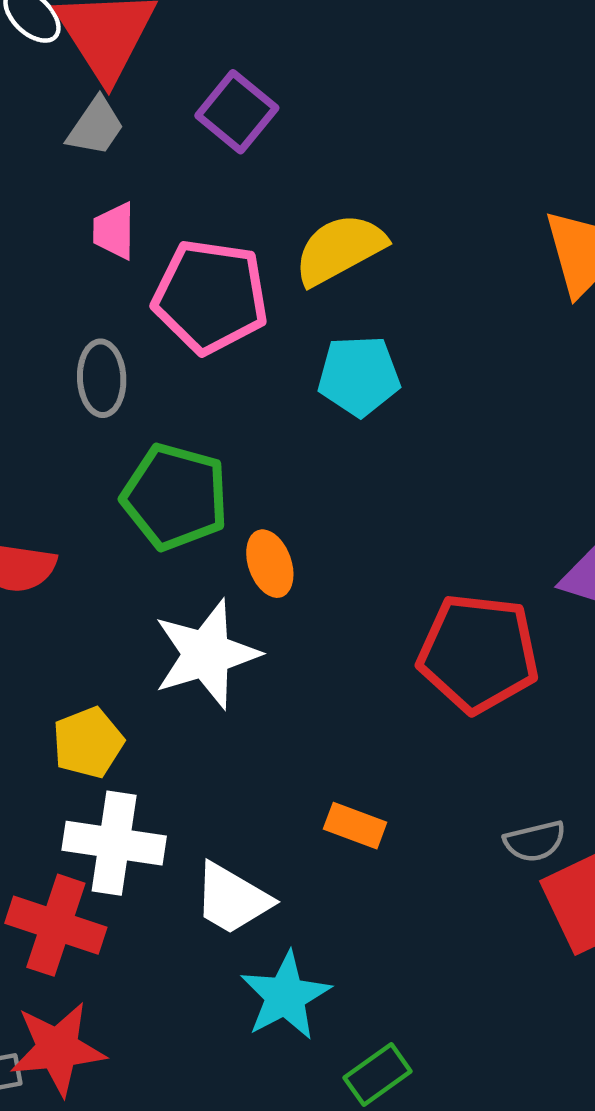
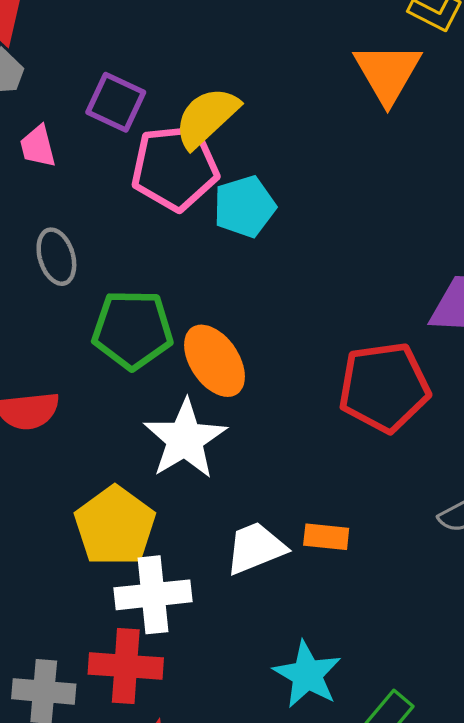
purple square: (237, 112) -> (116, 102), moved
pink pentagon: (210, 296) -> (175, 168), moved
orange ellipse: (270, 564) -> (215, 361), size x1.5
yellow pentagon: (88, 743) -> (115, 526), size x1.5
white trapezoid: (232, 899) -> (255, 548), moved, turned 142

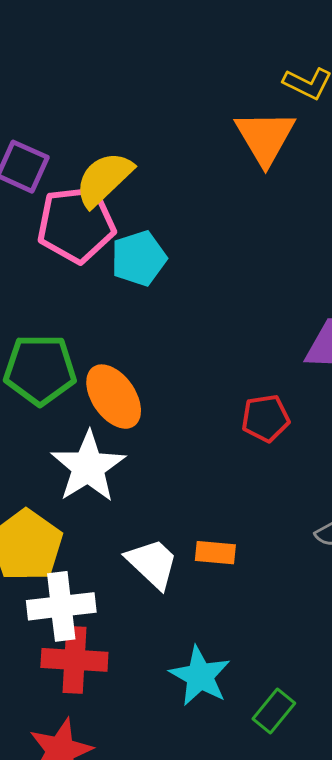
red pentagon: (384, 387) -> (265, 418), size x0.6
white trapezoid: (255, 548) -> (152, 563), turned 66
red cross: (126, 666) -> (74, 660), moved

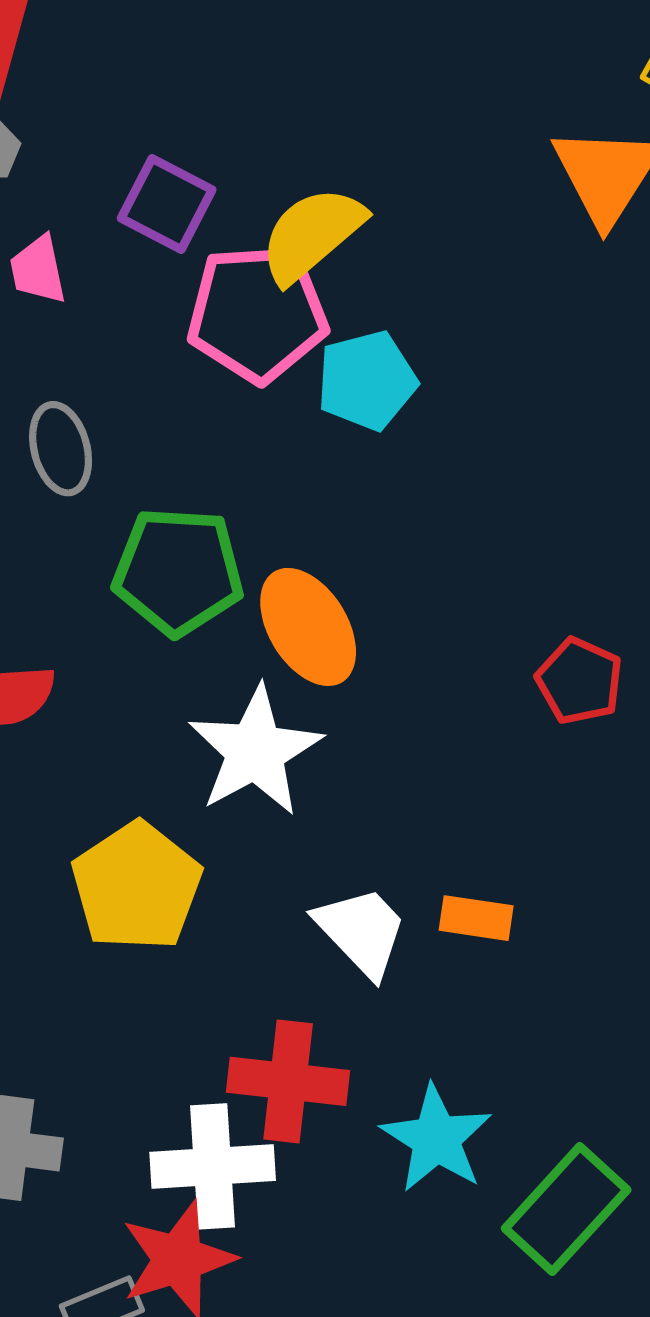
red pentagon: (265, 418) -> (579, 681), turned 30
white cross: (61, 606) -> (213, 1166), moved
red cross: (74, 660) -> (288, 1081), moved
green rectangle: (274, 711) -> (566, 1209), size x1.6

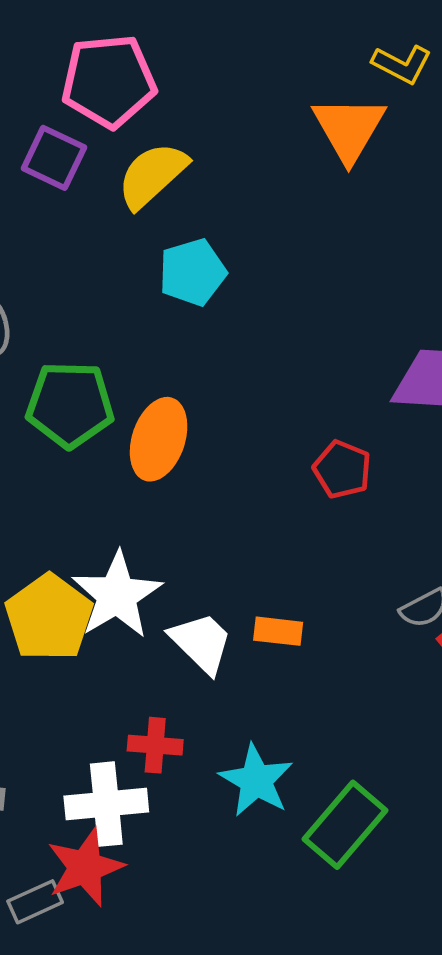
pink pentagon: (257, 313) -> (109, 81), moved
orange ellipse: (308, 627) -> (159, 439), turned 52
white star: (255, 751) -> (117, 595), moved
red cross: (288, 1081) -> (155, 745), size x0.7

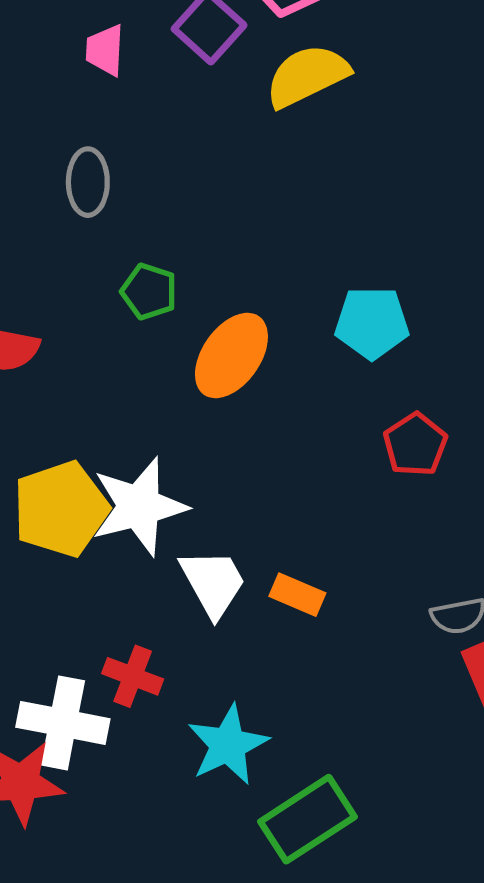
cyan pentagon: (192, 272) -> (372, 323), moved
green pentagon: (70, 405) -> (149, 292), size x0.6

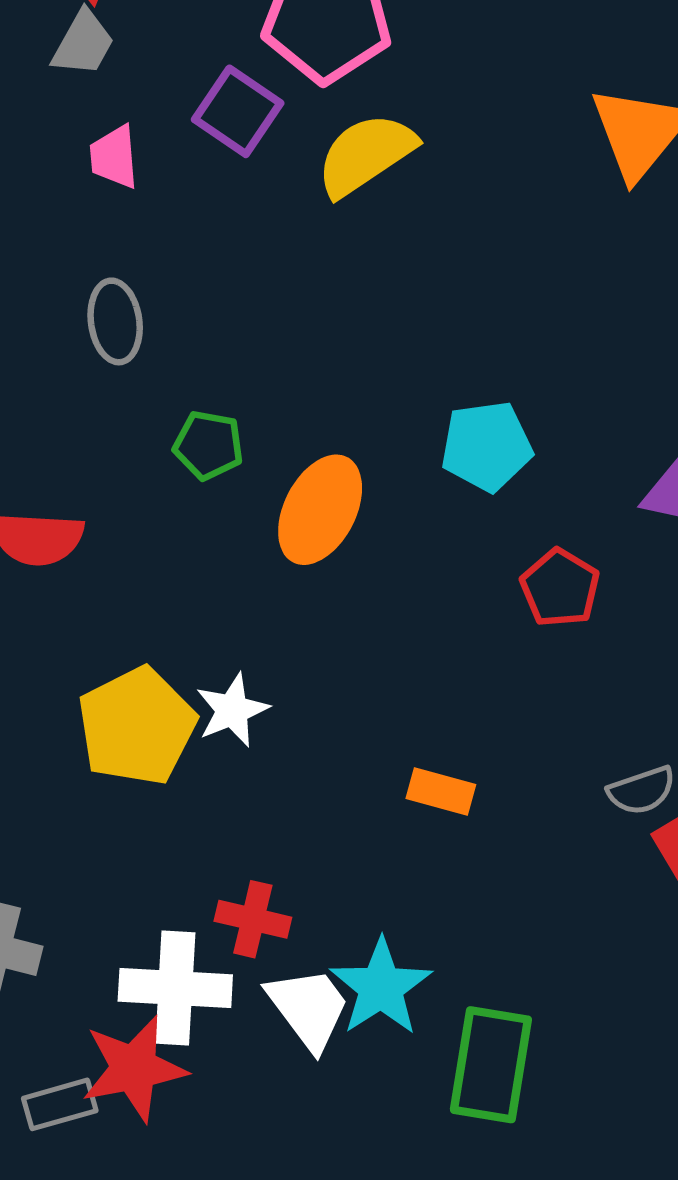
white star: (139, 506) -> (232, 710), size x0.6
white trapezoid: (213, 583) -> (308, 1008), moved
green rectangle: (307, 819) -> (491, 1065), turned -40

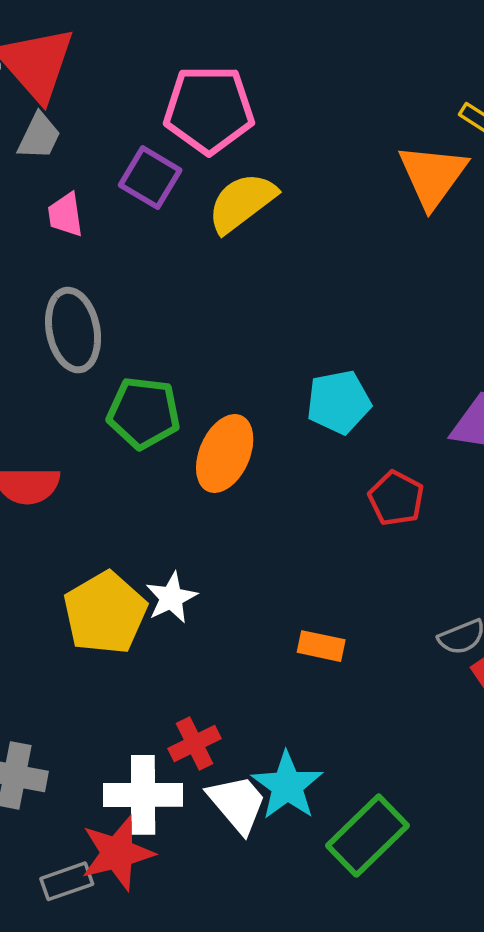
gray ellipse: (115, 321) -> (73, 330), size x1.4
green pentagon: (208, 445) -> (144, 413), size x1.5
red cross: (253, 919) -> (195, 743), turned -36
green rectangle: (491, 1065) -> (368, 836), turned 40

